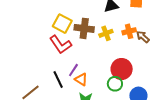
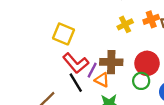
yellow square: (62, 24) -> (64, 34), moved
brown cross: (84, 28) -> (111, 62), moved
red L-shape: (60, 45) -> (76, 63), moved

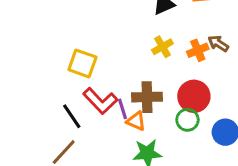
orange cross: (151, 19) -> (198, 50), moved
purple line: (92, 70) -> (123, 109), turned -42
black line: (76, 83) -> (72, 116), moved

